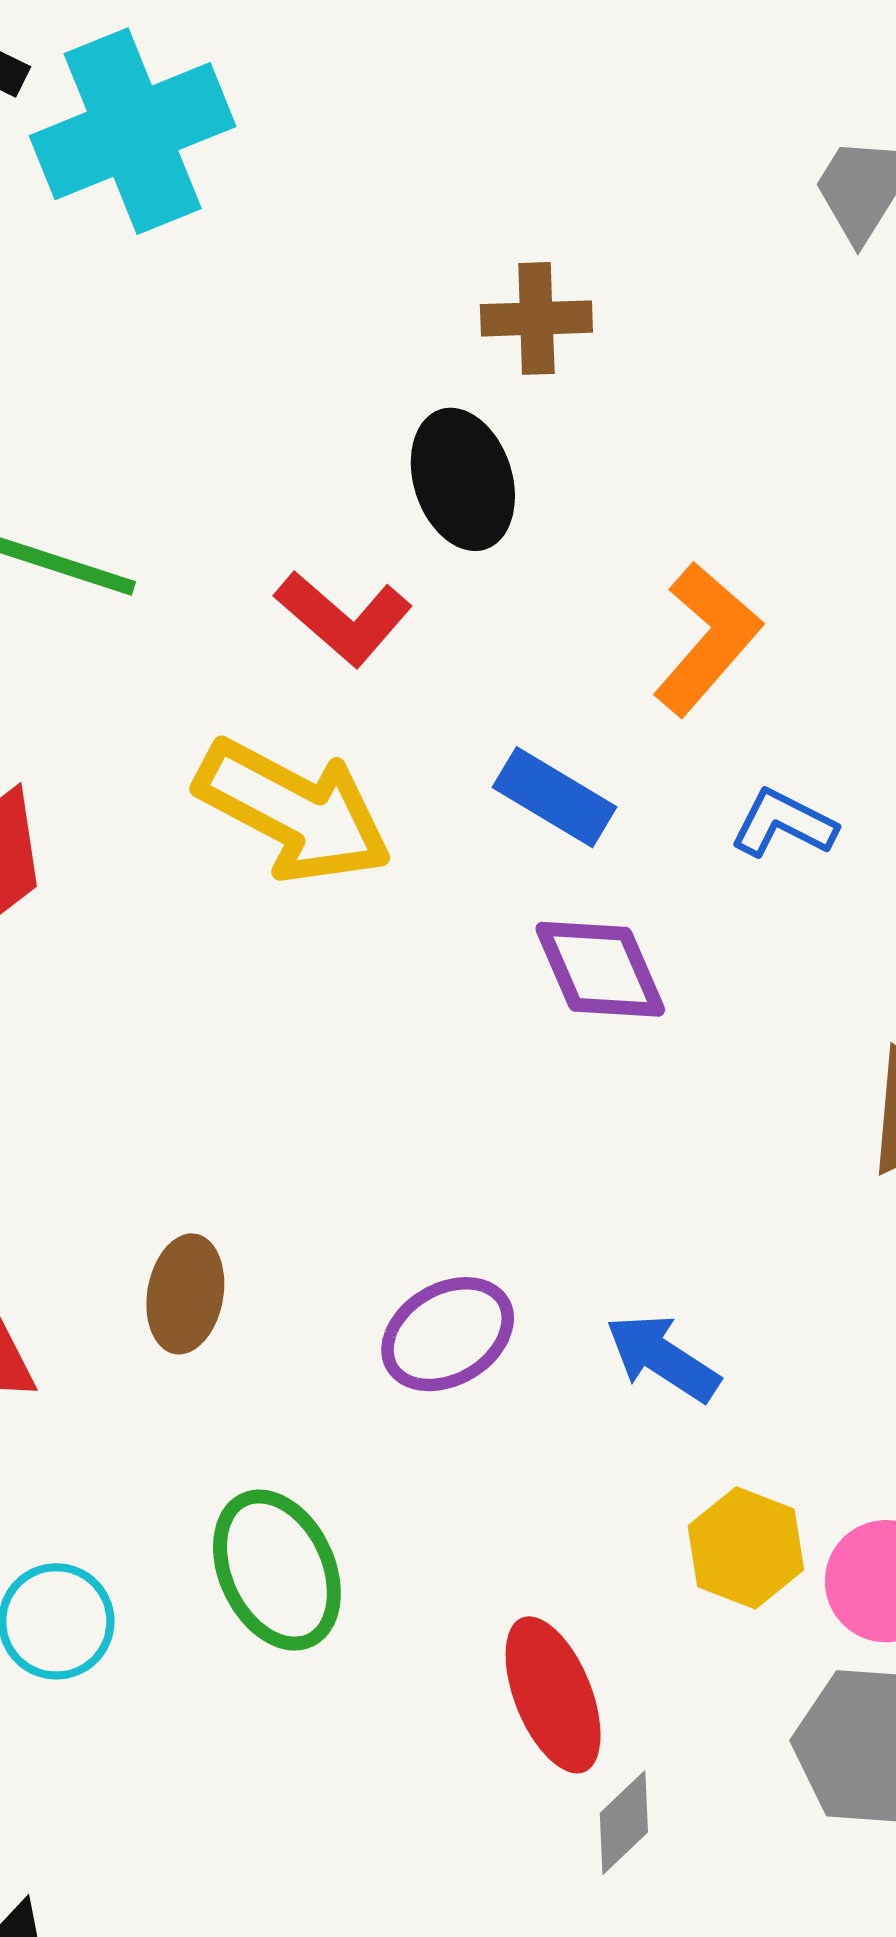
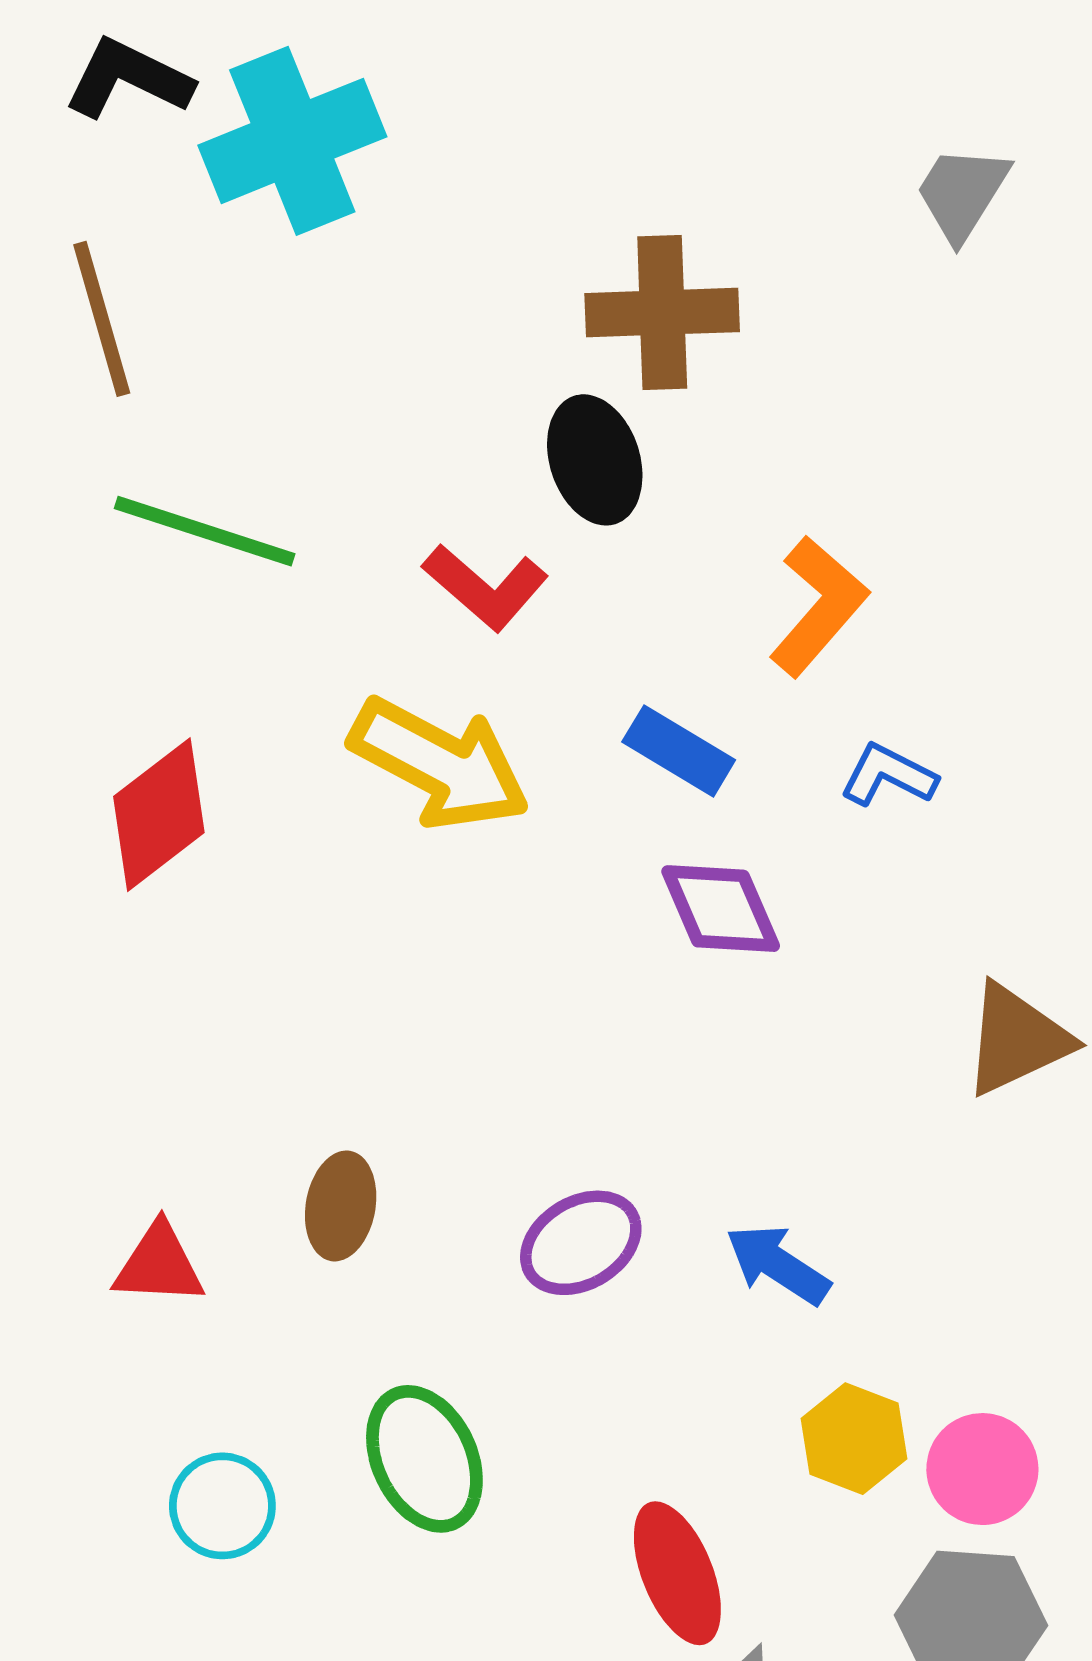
brown cross: (536, 318) -> (662, 313), size x1.5

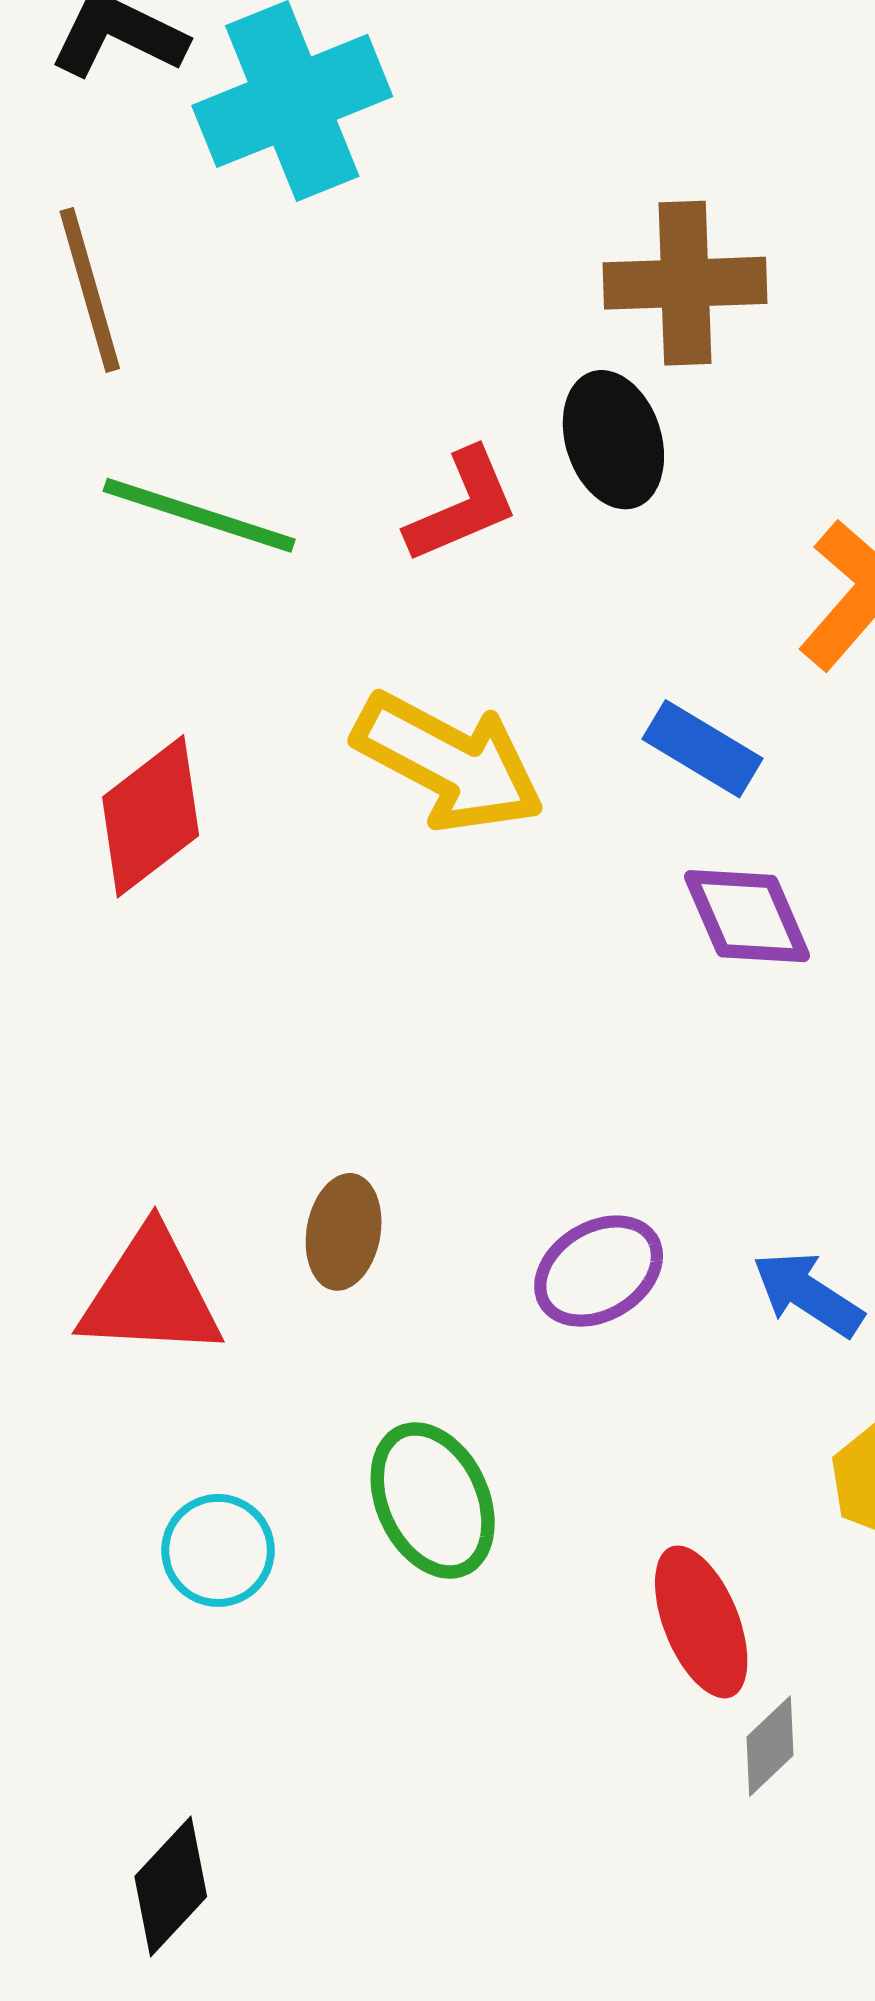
red L-shape: (485, 587) -> (462, 506), moved, turned -64
red triangle: (159, 1264) -> (151, 1294), size x1.5

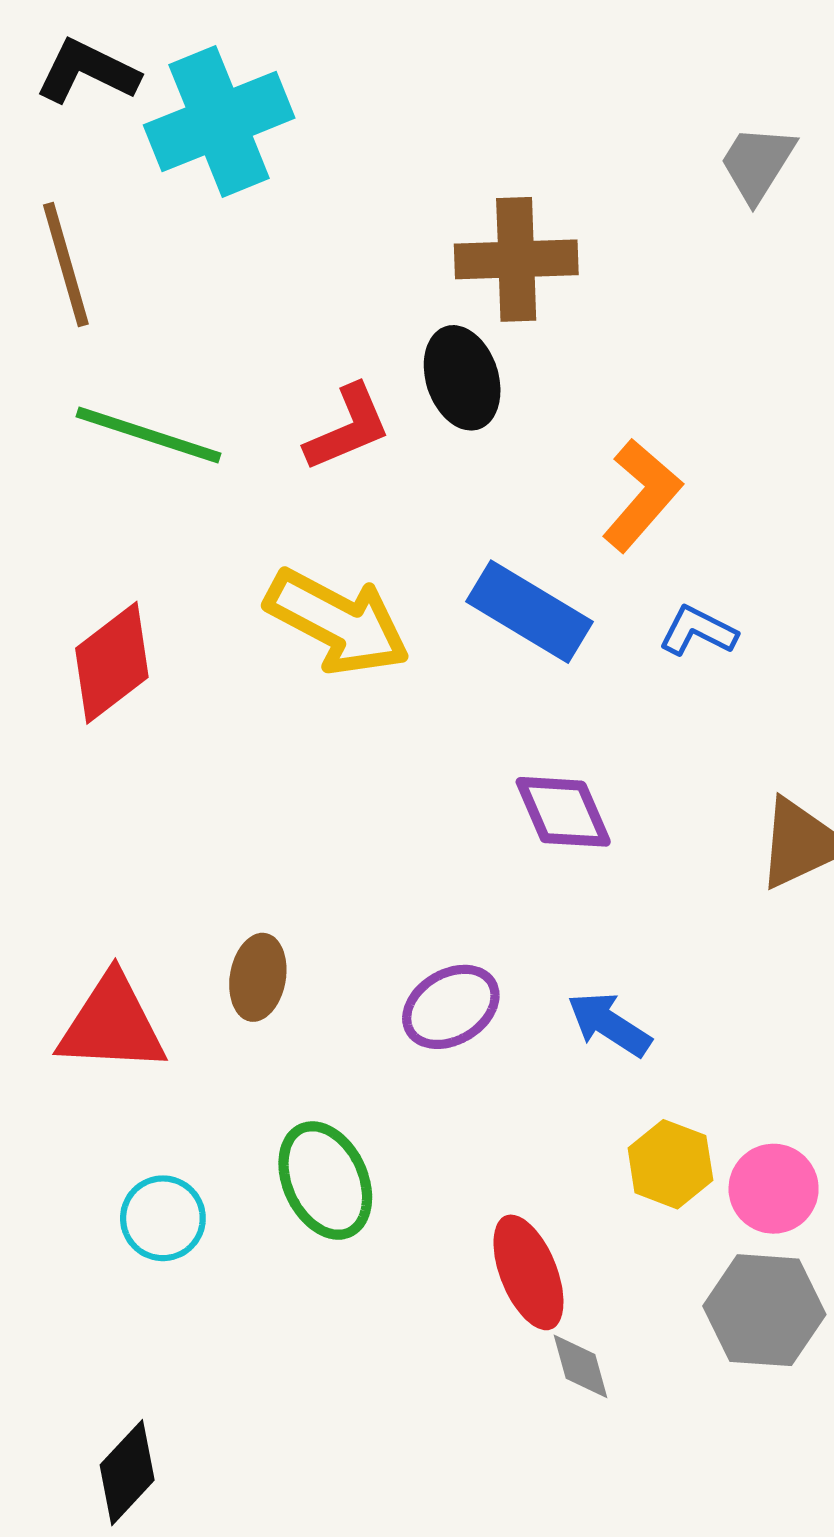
blue rectangle: (703, 749) -> (530, 612), size x1.4
purple diamond: (747, 916) -> (563, 812), moved
gray diamond: (770, 1746) -> (581, 1366), turned -62

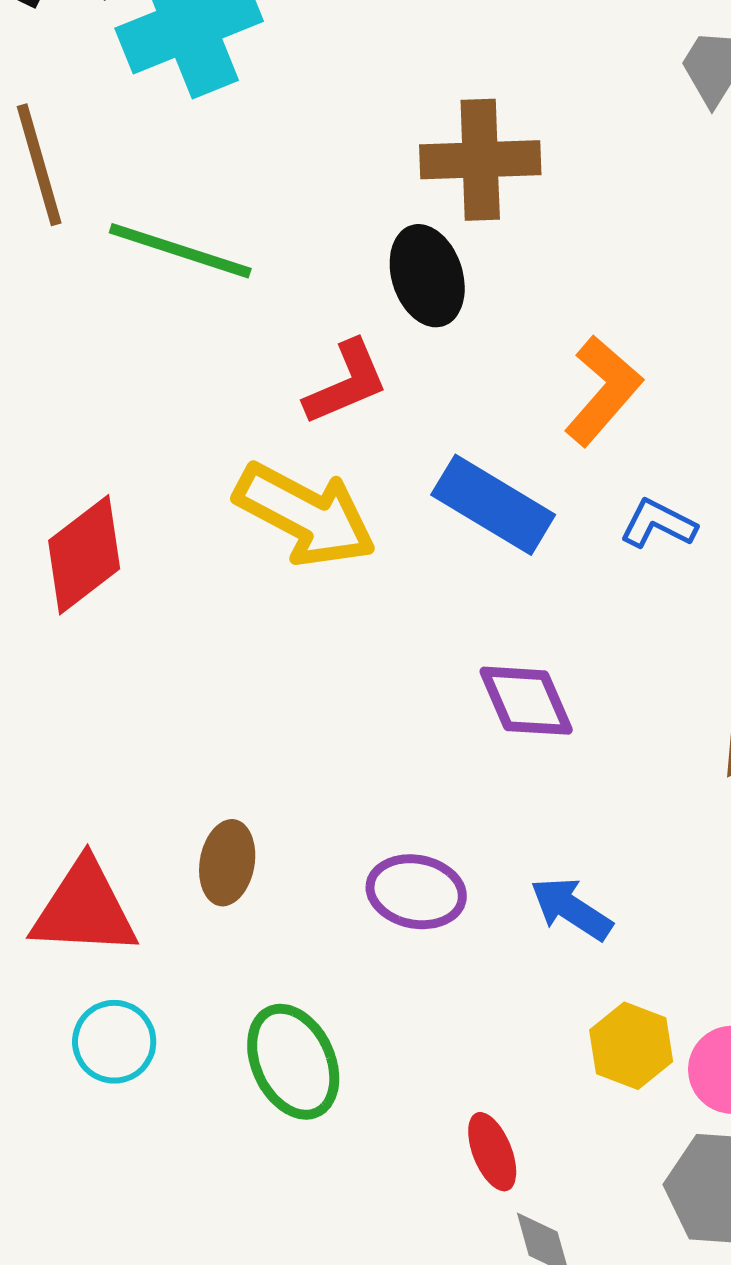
red L-shape: (348, 428) -> (346, 383), moved
green line: (149, 435) -> (180, 251), moved
purple ellipse: (451, 1007) -> (416, 892), turned 42
cyan circle: (163, 1218) -> (114, 1042), moved
red ellipse: (528, 1272) -> (492, 1152), size x0.7

